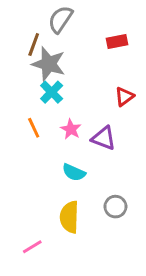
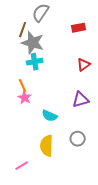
cyan cross: (52, 92) -> (35, 62), turned 35
pink star: (71, 129) -> (25, 98), moved
purple triangle: (104, 138) -> (81, 100), moved, turned -36

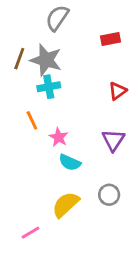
brown line: (23, 30) -> (19, 59), moved
pink star: (25, 98) -> (59, 137), moved
purple triangle: (81, 100) -> (113, 140), turned -42
yellow semicircle: (47, 146) -> (66, 205), turned 45

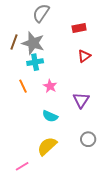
red triangle: (118, 91) -> (84, 56), moved
pink star: (59, 137) -> (50, 86), moved
gray circle: (109, 195) -> (88, 139), moved

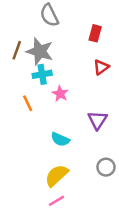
gray semicircle: (41, 13) -> (49, 15), turned -60
red rectangle: (79, 28) -> (95, 33), turned -64
pink star: (50, 86) -> (60, 94), moved
pink line: (22, 166) -> (57, 201), moved

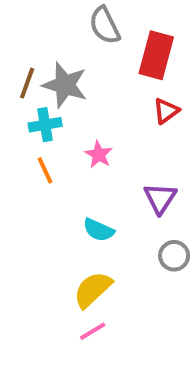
gray semicircle: (49, 15) -> (105, 25), moved
red rectangle: (95, 33) -> (156, 55), size x1.6
cyan cross: (42, 74) -> (45, 125), moved
gray circle: (106, 167) -> (174, 256), moved

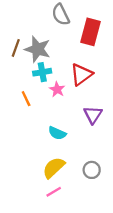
red triangle: (166, 111) -> (81, 74), moved, size x1.5
cyan cross: (45, 125) -> (42, 72), moved
gray circle: (174, 256) -> (92, 170), moved

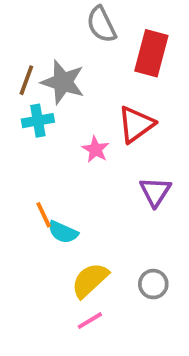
cyan cross: (42, 72) -> (38, 121), moved
orange line: (26, 99) -> (44, 215), moved
cyan semicircle: (57, 133) -> (63, 232), moved

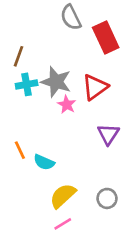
red rectangle: (151, 53) -> (106, 38), turned -40
gray star: (63, 82) -> (56, 82), moved
orange line: (44, 215) -> (20, 150), moved

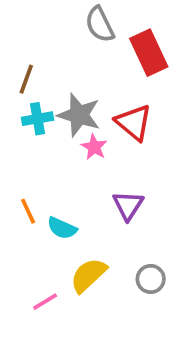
red triangle: (95, 87) -> (134, 122), turned -44
purple triangle: (108, 134) -> (128, 205), moved
pink line: (63, 224) -> (45, 302), moved

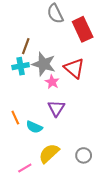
brown line: (26, 79) -> (26, 46), moved
purple triangle: (128, 205) -> (56, 108), moved

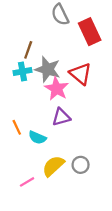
pink star: (52, 82) -> (57, 89), size x1.5
purple triangle: (56, 108) -> (61, 117), turned 42
gray circle: (84, 155) -> (81, 165), moved

